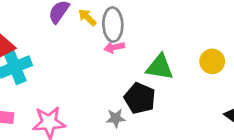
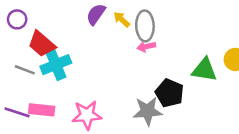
green triangle: (160, 67) -> (204, 70), moved
gray star: (116, 118) -> (148, 111), size x1.6

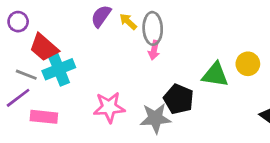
pink arrow: (146, 47) -> (154, 50), turned -66
purple line: (17, 112) -> (18, 98), moved, turned -55
pink star: (87, 115) -> (109, 107), moved

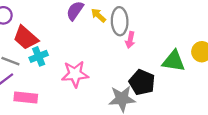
pink arrow: (154, 50) -> (130, 40), moved
cyan cross: (59, 69) -> (39, 56), size x0.7
pink star: (109, 107) -> (75, 74), moved

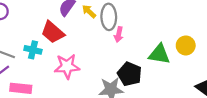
red trapezoid: (26, 38) -> (53, 32), moved
cyan cross: (39, 56) -> (33, 50), turned 35

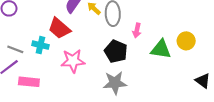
pink arrow: (119, 34) -> (137, 30), moved
black pentagon: (130, 74) -> (116, 51), moved

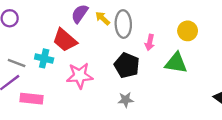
yellow circle: (186, 41) -> (188, 31), moved
gray star: (115, 83) -> (126, 100), size x0.6

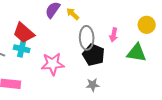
gray ellipse: (123, 24) -> (87, 38), moved
red trapezoid: (65, 40) -> (24, 33), moved

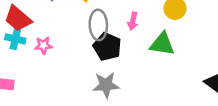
pink star: (53, 64) -> (43, 45), moved, size x0.6
gray star: (93, 85) -> (106, 85), size x1.5

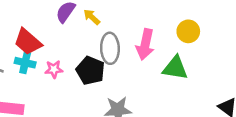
pink arrow: (133, 21) -> (145, 44), size x1.6
black pentagon: (107, 47) -> (90, 71), moved

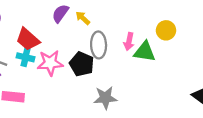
pink arrow: (145, 44) -> (129, 42), size x0.7
green triangle: (175, 68) -> (145, 52), moved
pink star: (54, 69) -> (50, 63), size x1.6

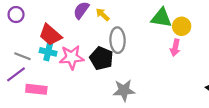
pink arrow: (129, 42) -> (175, 48), moved
green triangle: (145, 52) -> (161, 18), moved

